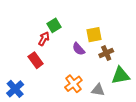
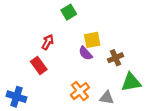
green square: (54, 25) -> (69, 12), moved
yellow square: (94, 35) -> (92, 40), moved
blue cross: (15, 89) -> (17, 97), turned -30

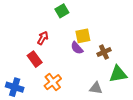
orange cross: (80, 91) -> (53, 82), moved

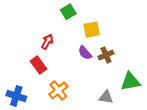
yellow square: (83, 36) -> (92, 30), moved
brown cross: (104, 52) -> (106, 55), moved

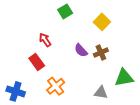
yellow square: (92, 30) -> (102, 22), moved, turned -35
red arrow: (47, 42) -> (45, 40), turned -64

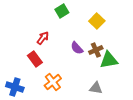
red arrow: (45, 40) -> (43, 38), turned 72
green triangle: (124, 78) -> (109, 60), moved

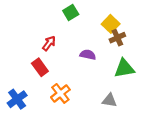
purple semicircle: (77, 48) -> (88, 55), turned 144
brown cross: (96, 50) -> (117, 38), moved
blue cross: (15, 87) -> (17, 99), turned 36

